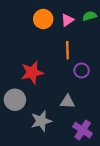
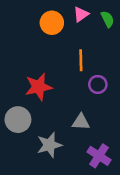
green semicircle: (90, 16) -> (107, 19), turned 80
pink triangle: (67, 20) -> (81, 14), moved

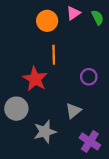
orange line: (81, 60) -> (54, 55), moved
red star: (39, 87) -> (35, 79), turned -30
gray triangle: (81, 122) -> (73, 111), turned -42

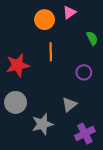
green semicircle: (98, 18) -> (92, 38), moved
red star: (35, 79) -> (18, 65), moved, turned 30
purple cross: (90, 141) -> (85, 133), turned 30

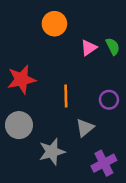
pink triangle: (69, 12) -> (89, 48), moved
orange line: (51, 52) -> (66, 96), moved
purple circle: (84, 72) -> (109, 100), moved

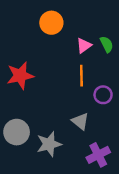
orange line: (66, 96) -> (81, 76), moved
gray circle: (19, 125) -> (17, 132), moved
gray triangle: (85, 128) -> (80, 121), turned -42

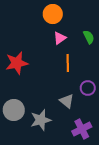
orange circle: (51, 23) -> (53, 14), moved
pink triangle: (84, 46) -> (60, 38), moved
purple circle: (103, 95) -> (88, 88), moved

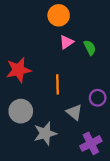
green semicircle: (89, 37) -> (90, 48), moved
orange line: (68, 63) -> (58, 84), moved
gray circle: (14, 110) -> (21, 111), moved

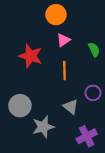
green semicircle: (90, 48) -> (94, 50), moved
red star: (19, 70) -> (31, 56), moved, turned 30
orange line: (58, 84) -> (64, 71), moved

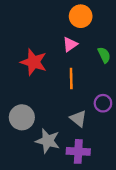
orange circle: (56, 15) -> (81, 16), moved
gray star: (43, 127) -> (48, 141), turned 30
purple cross: (87, 136) -> (78, 151), moved, turned 30

